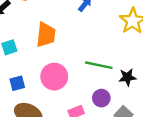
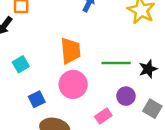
orange trapezoid: (46, 35) -> (70, 51), moved

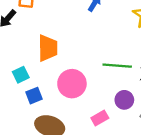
orange trapezoid: (70, 51) -> (48, 48), moved
cyan square: (21, 64) -> (21, 75), moved

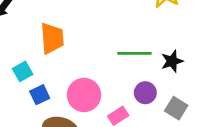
pink circle: (72, 84) -> (84, 95), moved

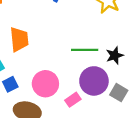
purple circle: (145, 93) -> (94, 81), size x1.6

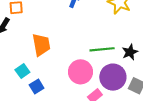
pink circle: (45, 84) -> (80, 72), moved

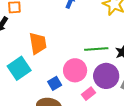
cyan square: (22, 71) -> (19, 68), size x1.6
blue square: (37, 87) -> (55, 83), moved

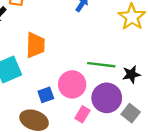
pink rectangle: (89, 94) -> (82, 114), turned -32

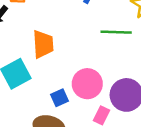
green line: (101, 65) -> (116, 32), moved

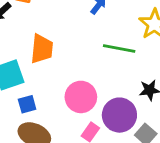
blue square: (59, 98) -> (27, 104), moved

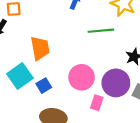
blue square: (27, 104) -> (44, 86), moved

